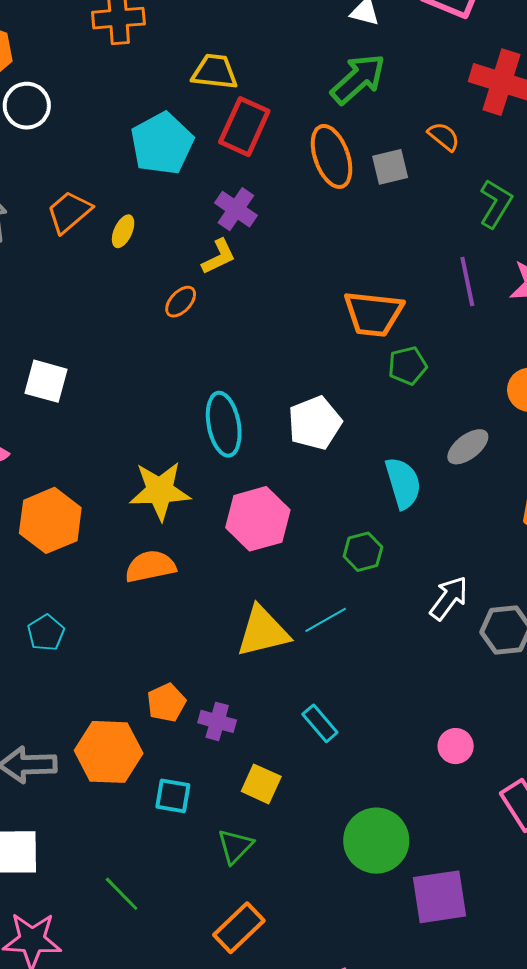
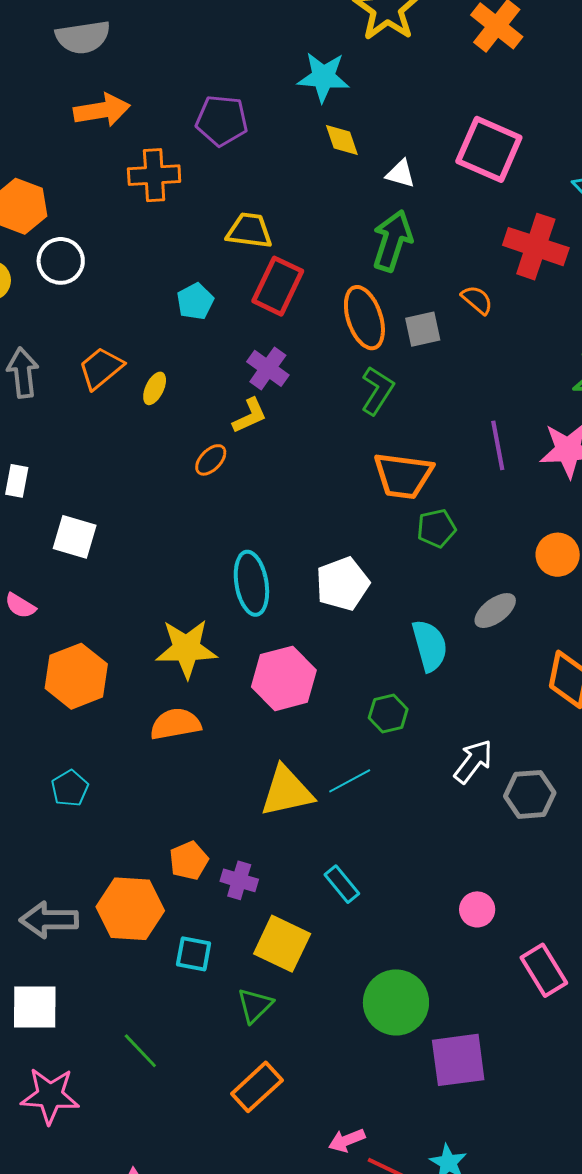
green arrow: (358, 79) -> (392, 241), turned -32
cyan pentagon: (162, 144) -> (195, 301), size x0.6
green L-shape: (496, 204) -> (377, 391), moved
yellow square: (261, 784) -> (282, 944), size x1.4

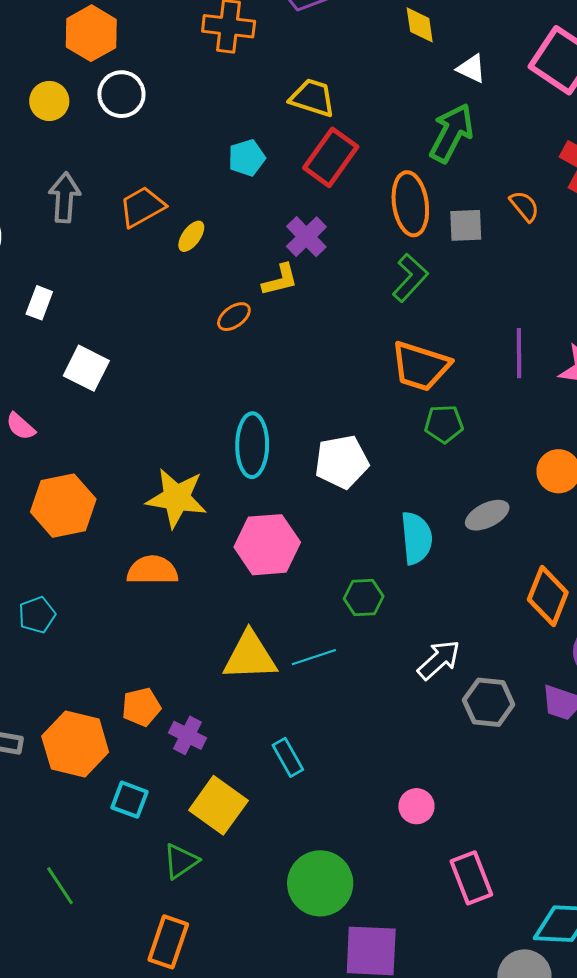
orange rectangle: (257, 1087) -> (168, 942), turned -39

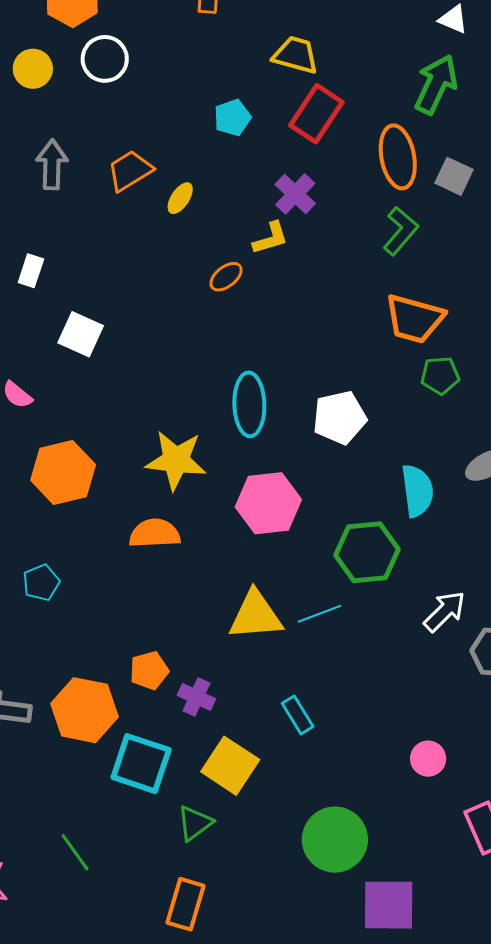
gray square: (466, 225) -> (454, 176), turned 30
green hexagon: (364, 598) -> (367, 552), size x1.6
cyan square: (130, 800) -> (141, 764), size x1.6

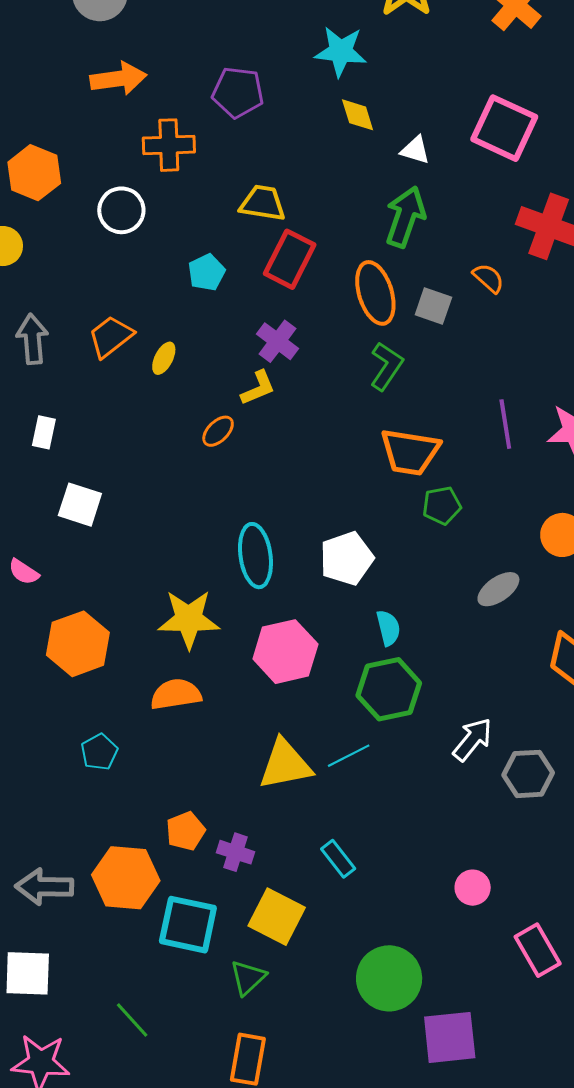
white circle: (105, 59) -> (121, 210), moved
white rectangle: (31, 271) -> (44, 432), moved
cyan semicircle: (417, 491) -> (388, 628), moved, size x0.7
cyan pentagon: (41, 583) -> (99, 752), moved

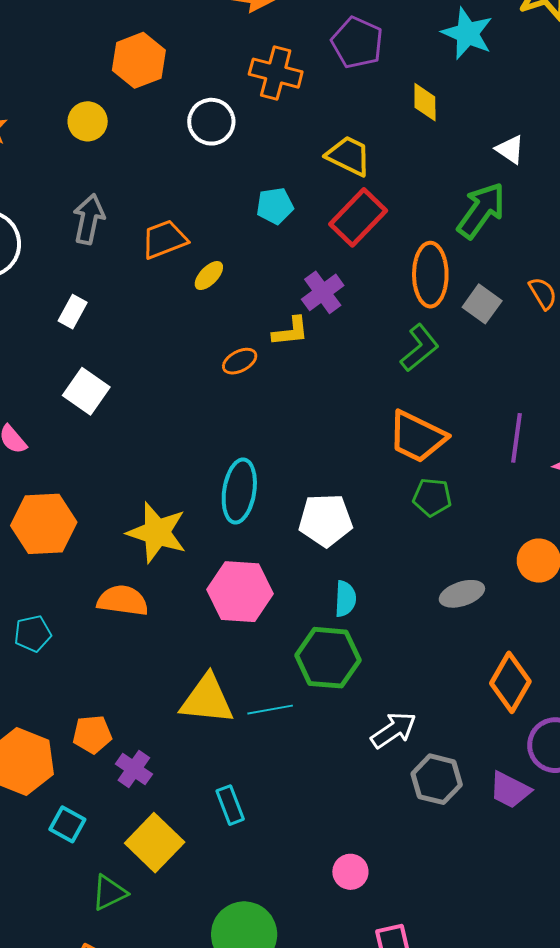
yellow diamond: (358, 115) -> (425, 102), moved
cyan square: (188, 925) -> (67, 824), size x0.6

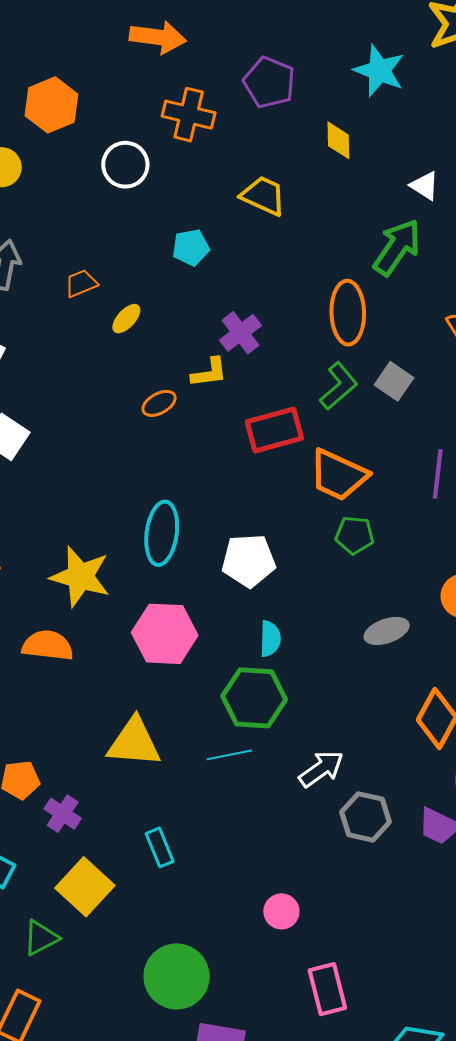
red rectangle: (358, 217) -> (274, 430), moved, turned 32
orange trapezoid: (164, 239) -> (81, 283), size x0.7
gray square: (482, 304) -> (394, 381), moved
cyan line: (270, 710) -> (229, 755), moved

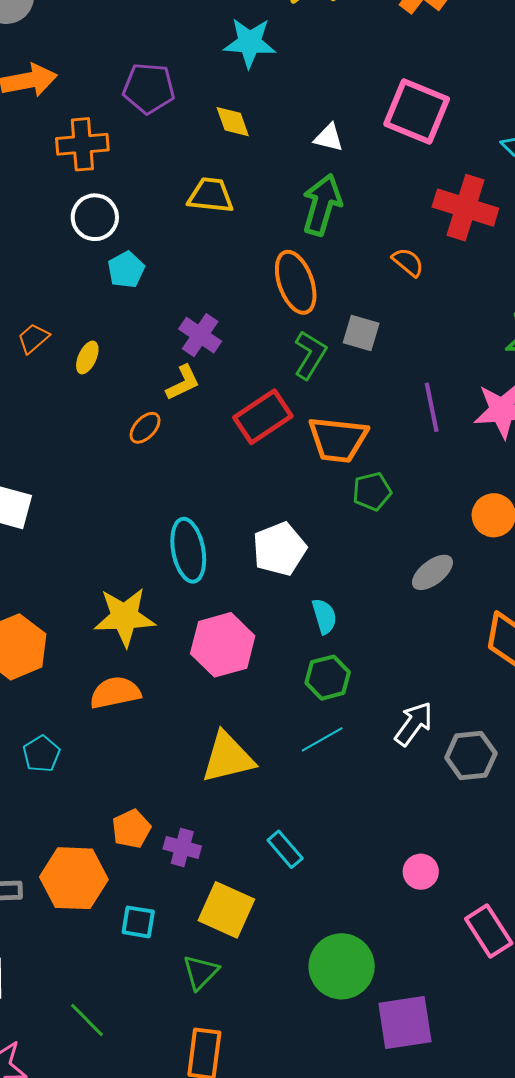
white circle: (125, 165) -> (95, 217), moved
yellow trapezoid: (263, 196) -> (211, 195), moved
green hexagon: (254, 698) -> (328, 678), size x0.7

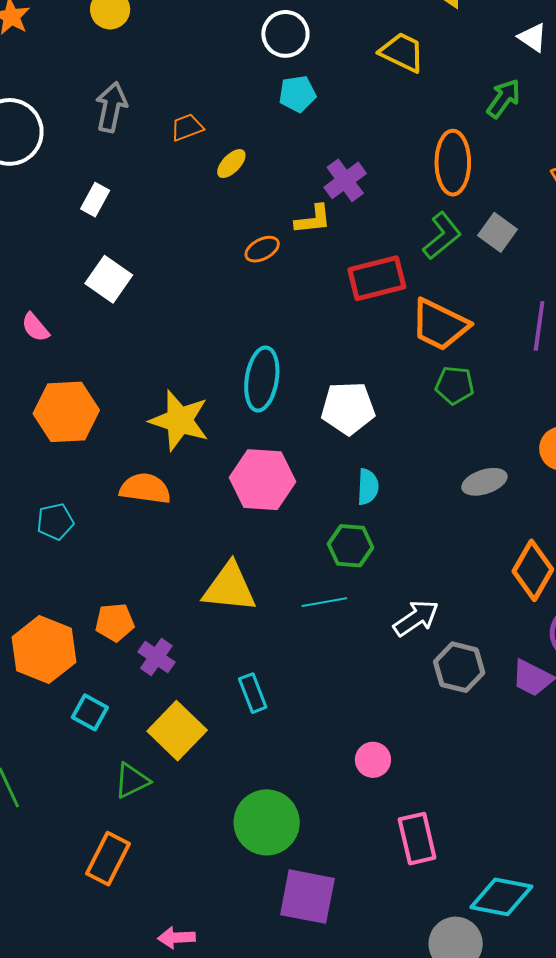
green arrow: (322, 205) -> (504, 98), size x0.7

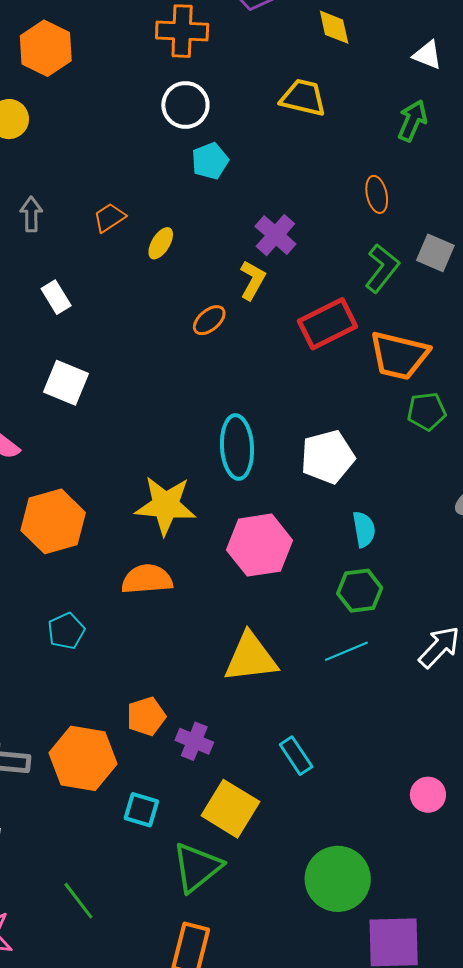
gray arrow: (111, 107) -> (31, 214), size x0.7
orange ellipse: (453, 163) -> (377, 194), size x0.6
white rectangle: (95, 200) -> (56, 297), moved, turned -48
yellow L-shape: (313, 219) -> (252, 280), turned -42
green triangle: (132, 781) -> (197, 867), size x1.4

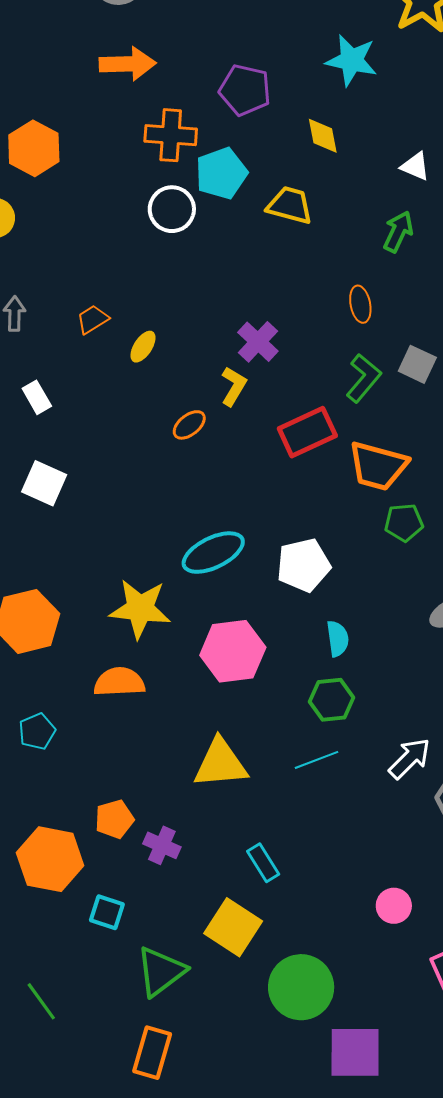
cyan pentagon: (210, 161) -> (221, 173), moved, size x1.4
cyan ellipse: (237, 447) -> (213, 553), turned 66
yellow square: (230, 809) -> (233, 927), moved

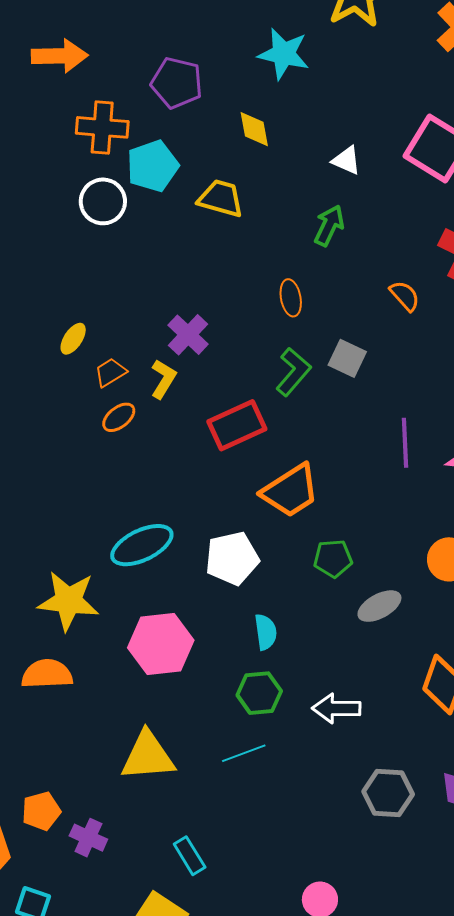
orange trapezoid: (93, 319) -> (110, 372), moved
orange trapezoid: (378, 466) -> (290, 491), moved, turned -48
green pentagon: (404, 523) -> (333, 558), moved
white arrow: (409, 758) -> (336, 708), moved, turned -135

